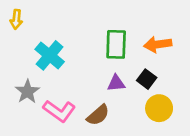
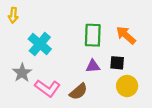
orange arrow: (158, 44) -> (126, 35), turned 50
black square: (147, 79) -> (117, 63), turned -32

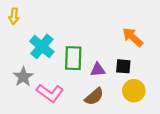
green rectangle: (93, 35) -> (73, 58), moved
brown semicircle: (78, 92) -> (94, 97), moved

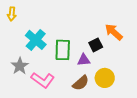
black square: (123, 66) -> (96, 45), moved, turned -32
yellow circle: (134, 91) -> (105, 78), moved

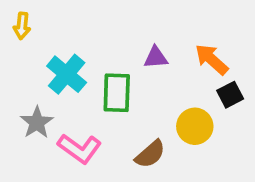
black square: (96, 45) -> (230, 95), moved
purple triangle: (84, 60) -> (156, 57), moved
yellow circle: (105, 78) -> (195, 126), moved

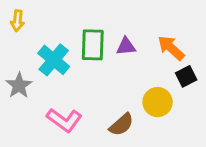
green rectangle: (117, 93) -> (93, 45), moved
gray star: (37, 123) -> (19, 85), moved

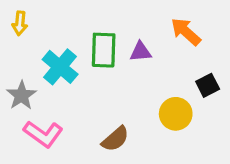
orange arrow: (171, 48) -> (186, 32), moved
pink L-shape: (64, 120) -> (43, 134), moved
brown semicircle: (121, 125) -> (115, 139), moved

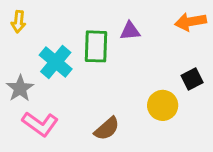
orange arrow: (186, 32) -> (191, 22), moved, turned -52
purple triangle: (141, 52) -> (130, 31), moved

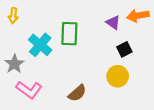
purple triangle: (130, 31) -> (113, 22), moved, turned 40
black square: (192, 79) -> (124, 49), moved

